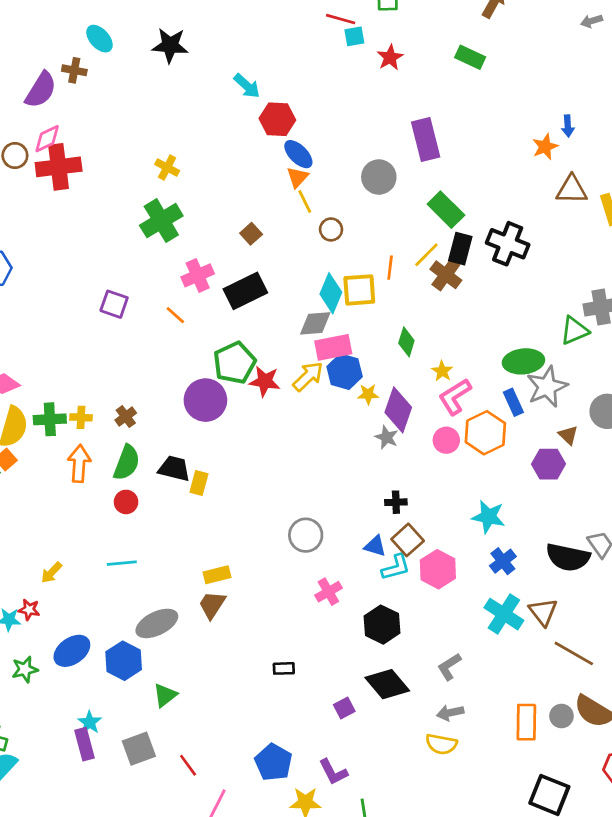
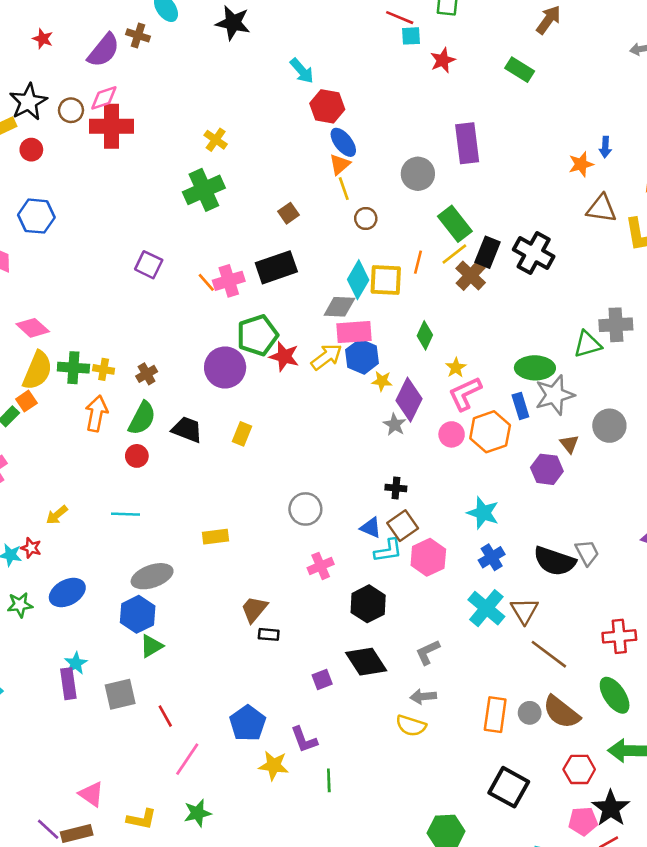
green rectangle: (446, 210) -> (455, 224), moved
pink cross: (198, 275) -> (229, 281), moved
yellow rectangle: (199, 483) -> (242, 434), moved
brown trapezoid: (212, 605) -> (254, 609), moved
blue hexagon: (124, 661) -> (138, 614), moved

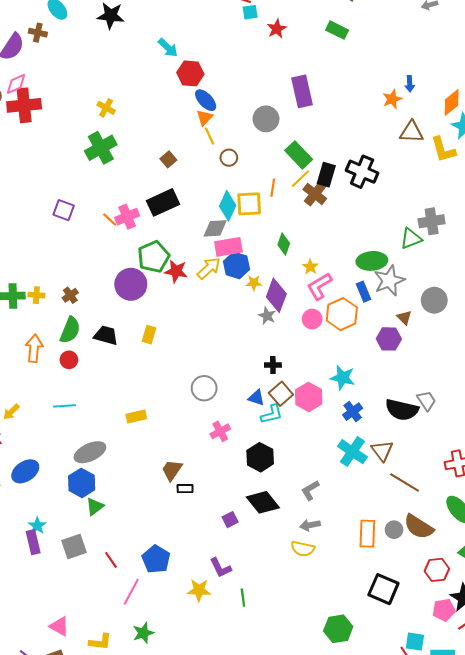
orange arrow: (96, 414) -> (34, 348), moved
pink hexagon: (428, 557) -> (309, 397), moved
blue pentagon: (248, 723) -> (156, 559), moved

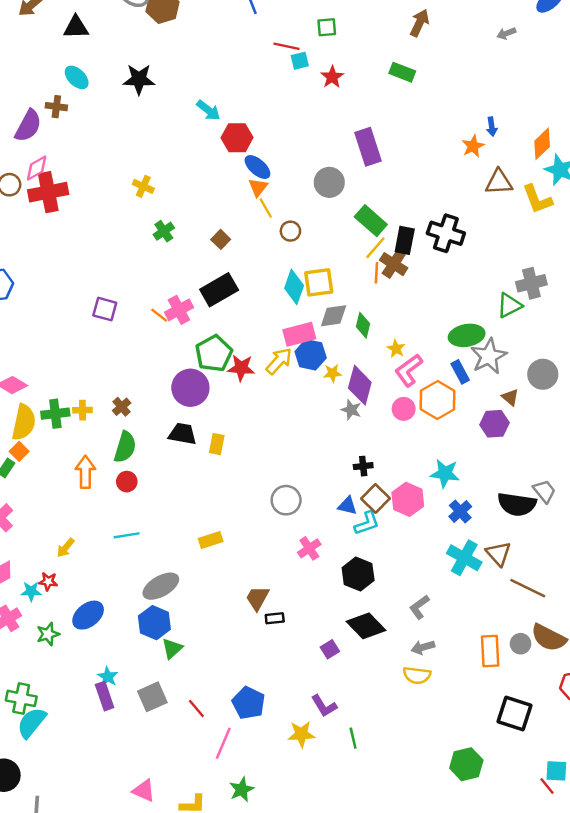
green cross: (101, 148) -> (164, 231), moved, size x0.6
orange line: (273, 188) -> (376, 273), moved
gray diamond: (215, 228) -> (334, 316), moved
black trapezoid: (106, 335) -> (182, 434), moved

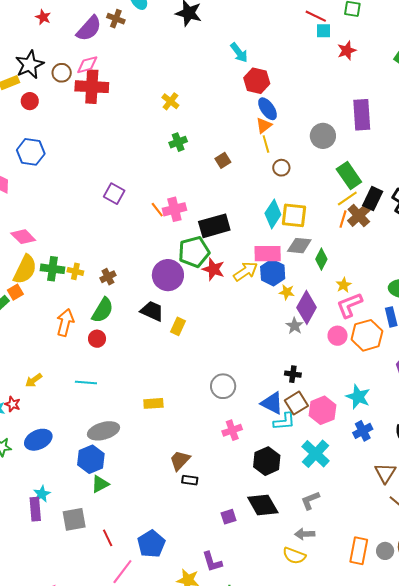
black rectangle: (219, 290) -> (214, 226), moved
blue triangle: (347, 506) -> (272, 403), size x1.4
cyan cross: (464, 558) -> (316, 454), moved

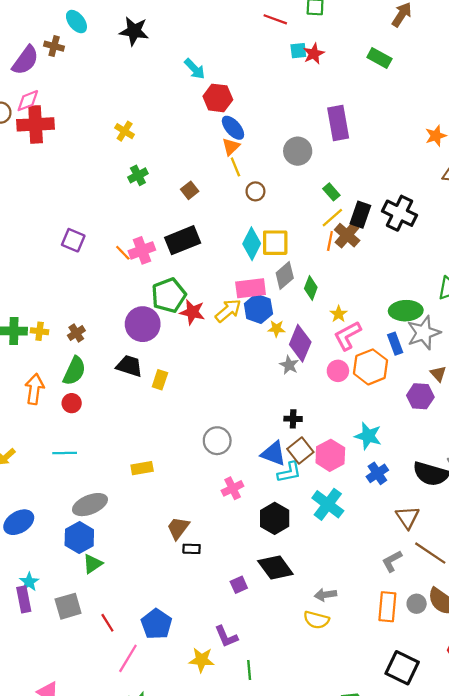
cyan square: (324, 31) -> (298, 51), moved
green rectangle: (349, 175) -> (331, 192), size x0.6
black rectangle: (214, 226) -> (183, 240), moved
gray diamond: (299, 246) -> (285, 275), turned -40
gray L-shape: (310, 500) -> (392, 561), moved

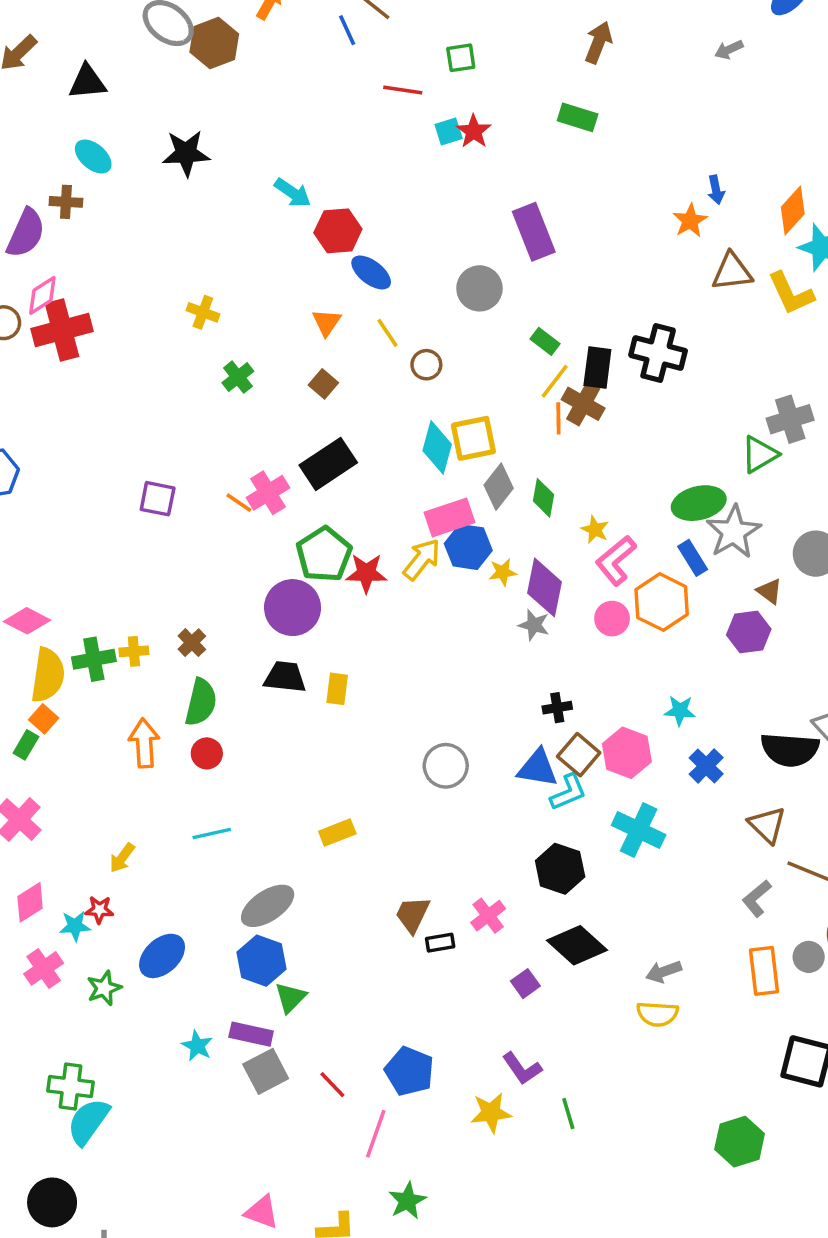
orange triangle: (231, 147) -> (327, 322), moved
cyan star: (368, 436) -> (680, 711), size x0.7
pink cross: (233, 488) -> (488, 916), moved
purple rectangle: (24, 599) -> (251, 1034), moved, turned -55

